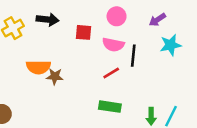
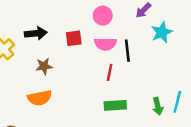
orange semicircle: (38, 67) -> (40, 98), moved
red line: (111, 73) -> (110, 72), turned -35
brown star: (55, 76) -> (44, 66), moved

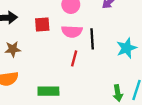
cyan star: (162, 32) -> (127, 48), moved
green rectangle: (115, 105) -> (48, 91), moved

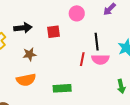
pink semicircle: (72, 31) -> (100, 59), moved

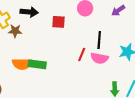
brown star: (30, 54) -> (15, 31), moved
green rectangle: (62, 88) -> (37, 64), moved

